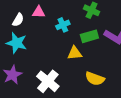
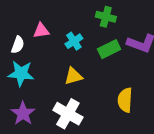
yellow triangle: (75, 53) -> (73, 76), moved
yellow semicircle: (95, 79) -> (125, 100), turned 84

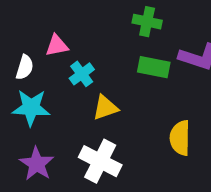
cyan cross: (74, 41) -> (82, 74), moved
green rectangle: (109, 49) -> (154, 67), turned 40

